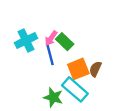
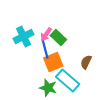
orange square: (78, 69) -> (53, 62), moved

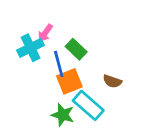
pink arrow: (46, 34) -> (45, 33), moved
brown semicircle: (86, 62) -> (112, 81), turned -96

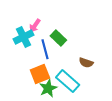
orange square: (69, 81) -> (40, 74), moved
green star: (63, 115) -> (48, 88), turned 30

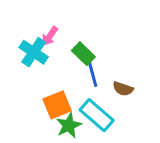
cyan cross: (23, 37) -> (34, 52), turned -30
blue line: (45, 49) -> (92, 73), moved

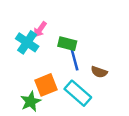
green rectangle: (83, 54) -> (67, 44), turned -30
green star: (69, 125) -> (31, 101), moved

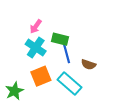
cyan cross: (27, 42) -> (36, 48), moved
green star: (31, 101) -> (14, 91), moved

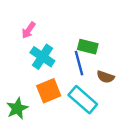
pink arrow: (36, 26) -> (29, 30), moved
green rectangle: (60, 39) -> (88, 47), moved

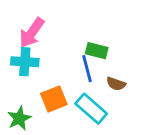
pink arrow: (29, 30) -> (32, 33), size x1.6
cyan cross: (42, 57) -> (25, 62), moved, turned -30

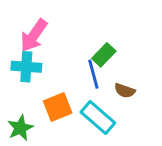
green rectangle: (97, 51) -> (104, 55), turned -60

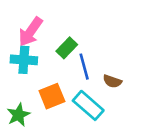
green rectangle: (104, 55) -> (67, 48), moved

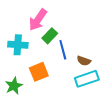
pink arrow: (31, 32) -> (38, 20), moved
cyan rectangle: (88, 105) -> (87, 79), moved, turned -60

